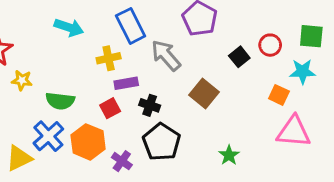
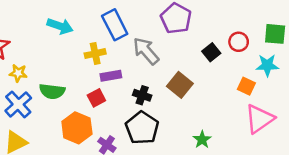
black cross: (150, 105) -> (142, 95), moved
pink triangle: (294, 132) -> (259, 119), turned -40
blue cross: (48, 136) -> (18, 104), moved

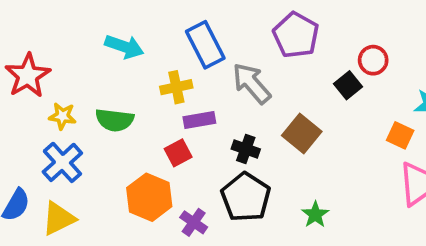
red circle: (239, 42) -> (373, 60), moved
green semicircle: (52, 91) -> (115, 120), moved
green star: (202, 140) -> (315, 215), moved

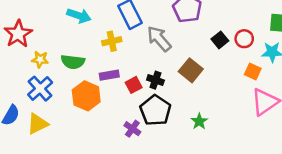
red circle: (373, 60) -> (244, 39), moved
purple rectangle: (199, 120) -> (109, 75), moved
red square: (178, 153) -> (134, 85), moved
orange hexagon: (149, 197) -> (86, 96), moved
purple cross: (194, 222) -> (132, 129), moved

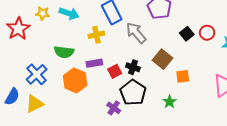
yellow star: (40, 59) -> (43, 13), moved
orange square: (253, 72) -> (183, 76), moved, turned -32

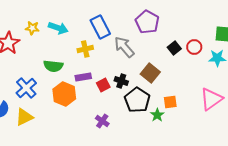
orange square: (183, 76) -> (170, 102), moved
black pentagon: (133, 93) -> (137, 100), moved

